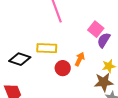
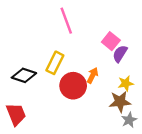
yellow rectangle: (47, 48) -> (55, 63), turned -66
red circle: (63, 68) -> (73, 86), size x1.5

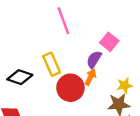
purple semicircle: (120, 54) -> (94, 59), moved
yellow rectangle: (55, 63) -> (52, 64), turned -50

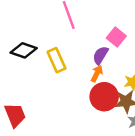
black diamond: (20, 77) -> (24, 50), moved
red circle: (70, 88) -> (104, 97), moved

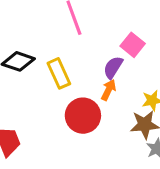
red circle: (104, 97) -> (83, 116), moved

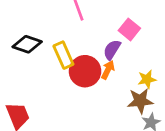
red circle: (83, 116) -> (85, 71), moved

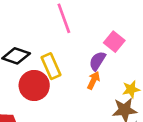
red circle: (85, 71) -> (34, 85), moved

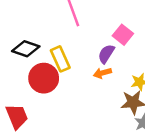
orange arrow: (94, 80) -> (102, 73), turned -132

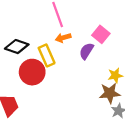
orange arrow: (102, 73) -> (63, 38), moved

